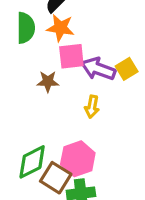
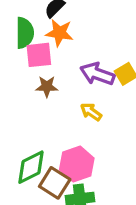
pink square: (71, 56) -> (39, 55), moved
yellow arrow: (92, 107) -> (91, 112), turned 115

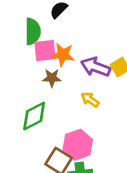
orange star: (59, 33) -> (63, 55), moved
green diamond: (31, 167) -> (34, 116), moved

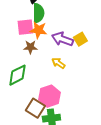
green semicircle: (33, 31) -> (38, 13), moved

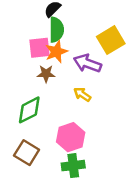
orange star: (38, 30) -> (56, 52), turned -30
yellow square: (80, 39) -> (111, 40), moved, size x1.5
brown square: (35, 108) -> (27, 153), moved

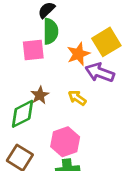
orange star: (56, 52) -> (78, 54), moved
purple arrow: (87, 63) -> (100, 73), moved
brown star: (46, 74) -> (40, 95), moved, turned -30

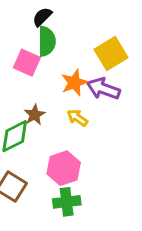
pink square: (33, 50) -> (27, 63), turned 30
orange star: (78, 54) -> (74, 83), moved

